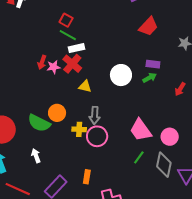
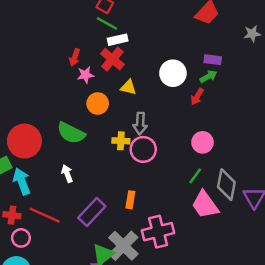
pink star: (54, 67) -> (85, 75), moved
red arrow: (180, 89) -> (197, 97), moved
orange circle: (57, 113) -> (98, 103), moved
pink trapezoid: (141, 130) -> (205, 205), moved
pink circle: (170, 137) -> (203, 142), moved

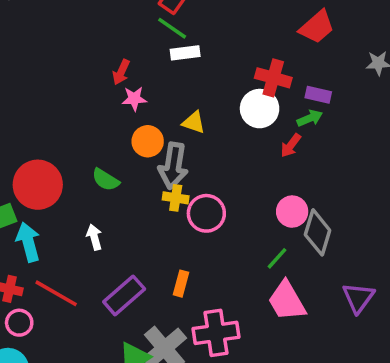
red cross: (112, 59) -> (273, 78), moved, turned -30
gray arrow: (140, 123) -> (173, 166), moved, size x1.4
green semicircle: (71, 133) -> (106, 180), size x0.7
gray diamond: (226, 185) -> (318, 232), moved

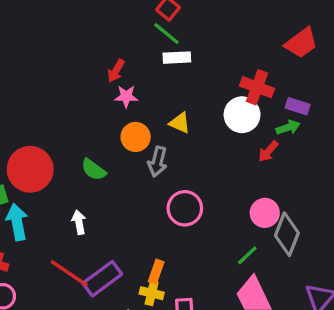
gray arrow: (173, 166) -> (158, 162), size x0.7
yellow cross: (176, 198) -> (152, 293), moved
red line: (56, 293) -> (69, 273), moved

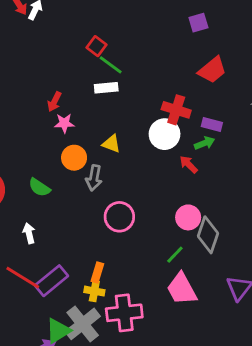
green line: (167, 34) -> (111, 65), moved
red arrow: (268, 151) -> (189, 164), turned 96

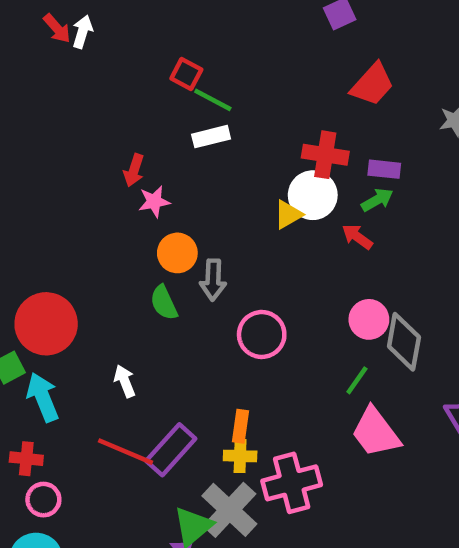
yellow triangle: (111, 144) -> (288, 215), moved, turned -42
green semicircle: (39, 187) -> (164, 303), moved, turned 40

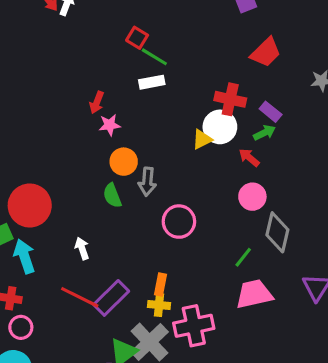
purple rectangle: (384, 169) -> (271, 112), turned 30
pink circle: (369, 319) -> (252, 197), moved
pink trapezoid: (376, 432) -> (254, 294), turned 111

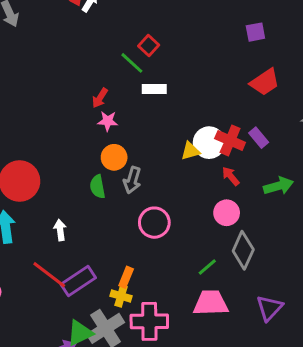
green line: (154, 57) -> (132, 63), moved
red cross: (230, 99) -> (230, 140), moved
green arrow: (264, 133) -> (278, 186), moved, size x1.4

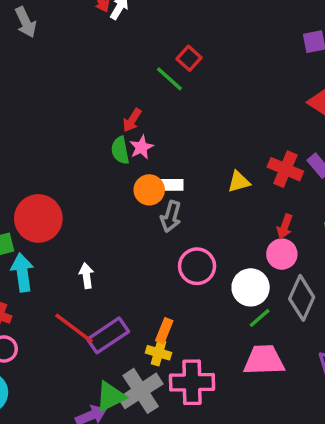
white rectangle: (154, 89) -> (169, 185), moved
pink star: (108, 121) -> (141, 147), turned -30
white circle: (209, 143) -> (251, 287), moved
red arrow: (231, 176) -> (285, 227), moved, turned -120
green semicircle: (98, 187) -> (120, 150), moved

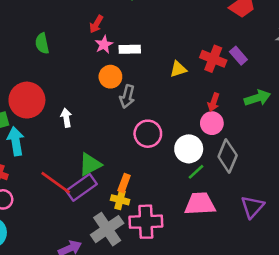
green semicircle: (120, 150) -> (42, 43), moved
white rectangle: (169, 185) -> (130, 49), moved
white arrow: (86, 276) -> (66, 118), moved
green triangle: (110, 397) -> (90, 164), moved

